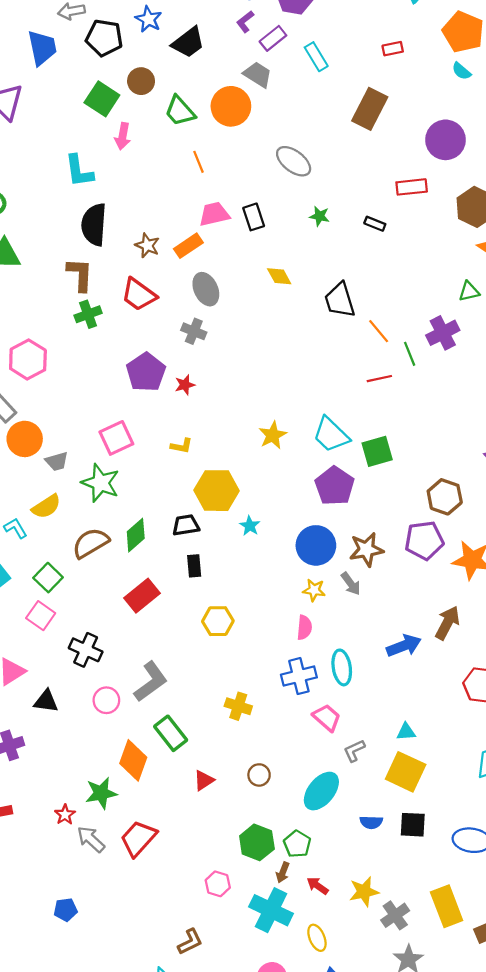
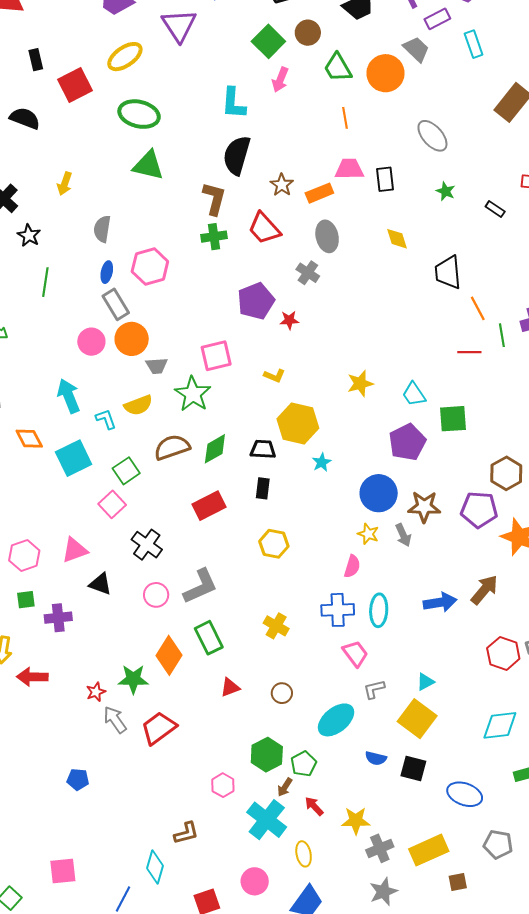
cyan trapezoid: (331, 435) -> (414, 394), size x0.7
cyan triangle: (406, 732) -> (425, 682), turned -36
yellow rectangle: (447, 906) -> (429, 850), turned 75

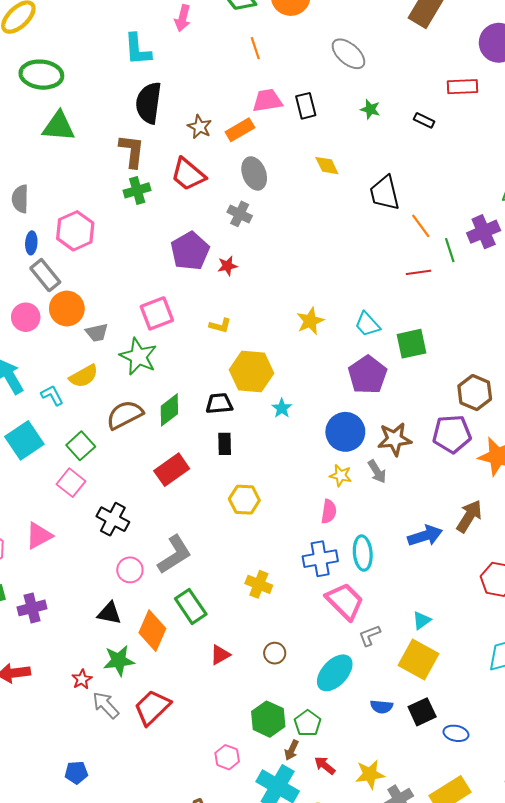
black triangle: (100, 584) -> (109, 613), moved
pink trapezoid: (355, 654) -> (345, 601), size x1.4
black square: (413, 769) -> (422, 712), turned -32
blue ellipse: (465, 794) -> (456, 733), moved, size x0.7

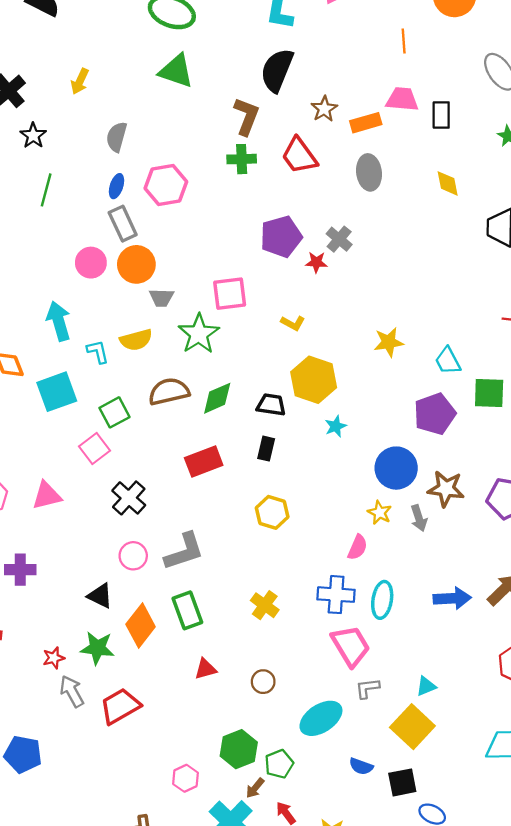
gray cross: (240, 214) -> (339, 239), moved
blue pentagon: (76, 772) -> (23, 754), size x1.5

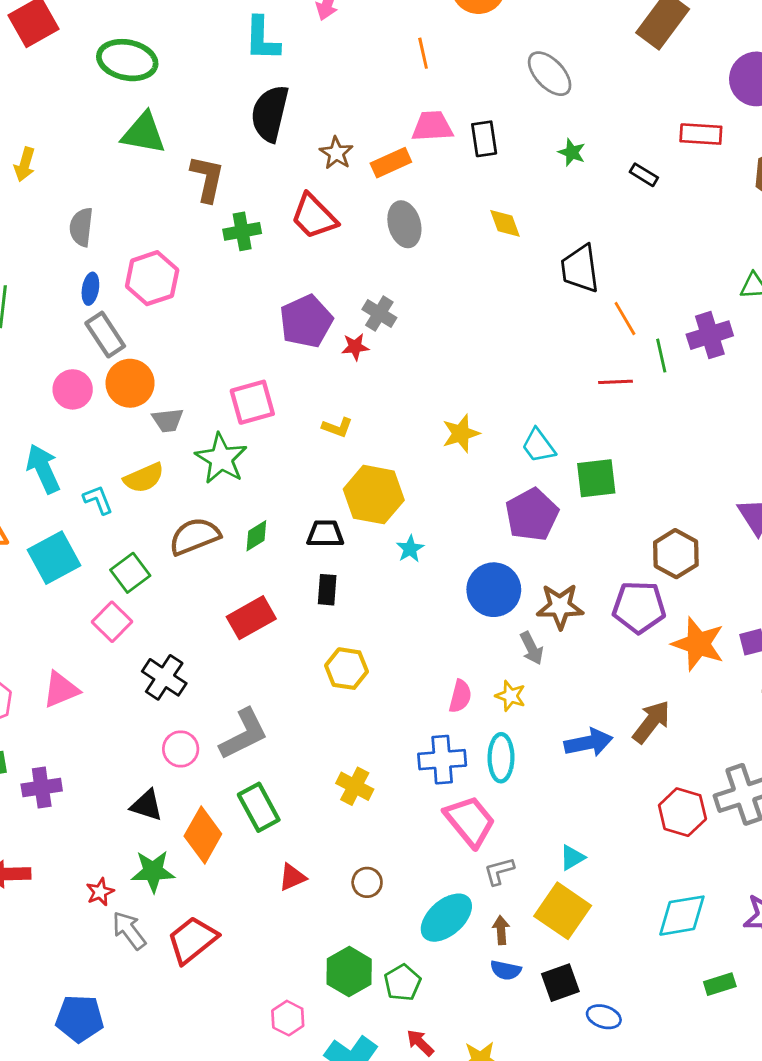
brown L-shape: (246, 116) -> (207, 179), moved
green diamond: (217, 398) -> (256, 536), size x0.7
yellow star: (380, 513) -> (510, 696), moved
brown arrow: (255, 788) -> (501, 930), moved, turned 145

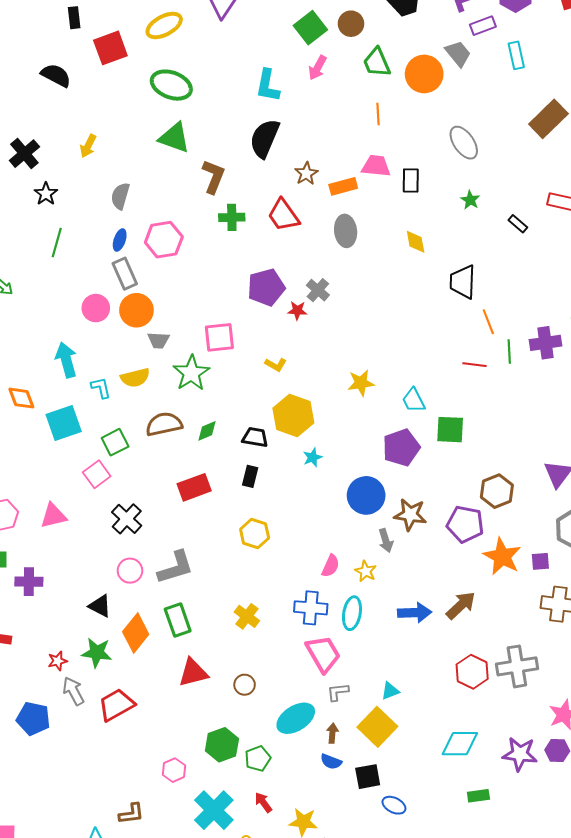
red triangle: (292, 877) -> (193, 673), size x1.5
blue pentagon: (80, 1018) -> (33, 719), moved

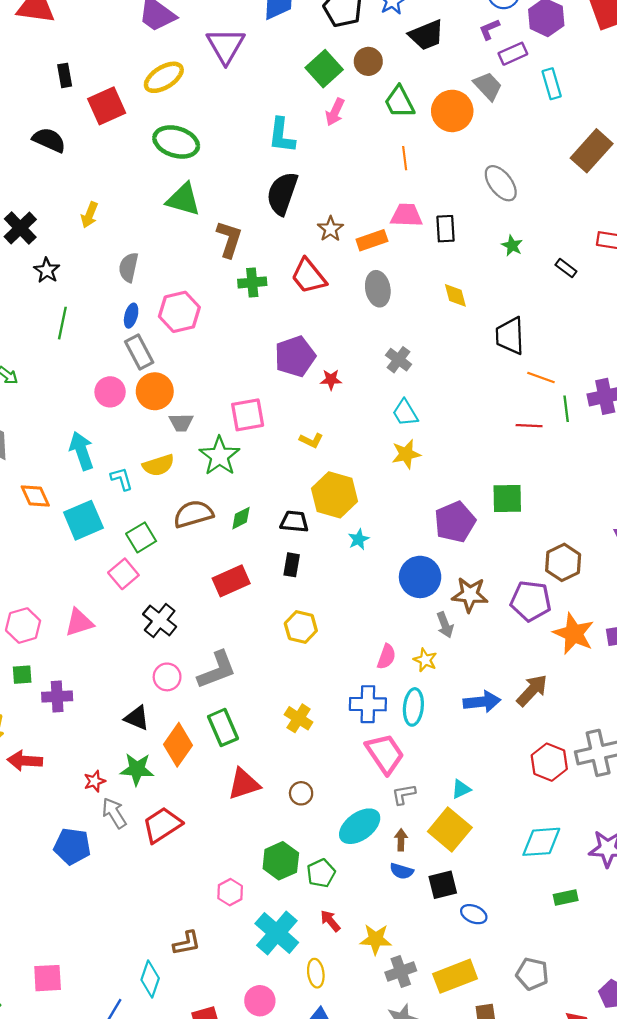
gray cross: (318, 290) -> (399, 360), moved
orange line: (488, 322) -> (541, 377), turned -45
cyan trapezoid: (414, 400) -> (405, 413), moved

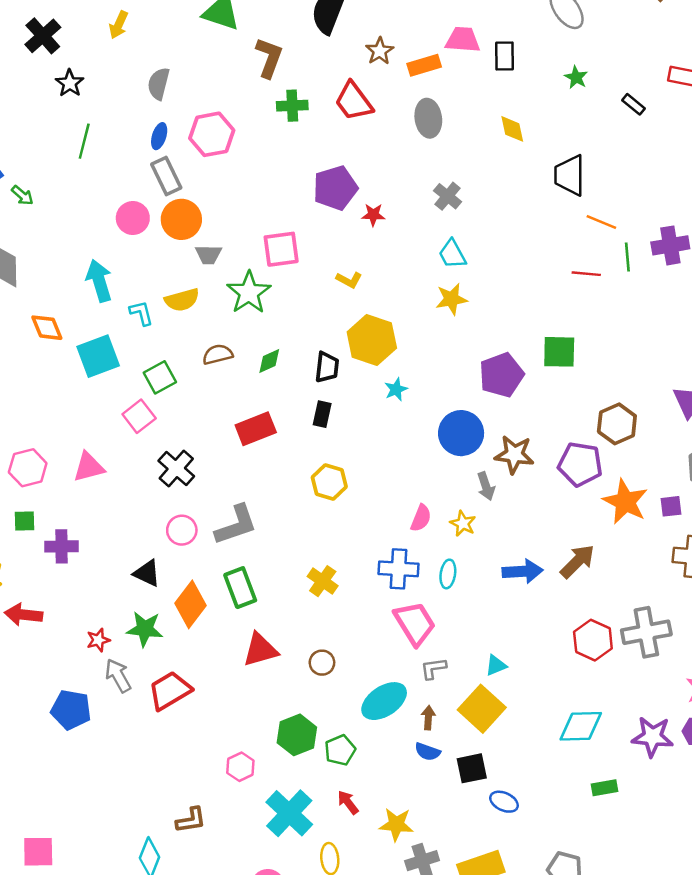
brown semicircle: (193, 514) -> (218, 354), size x0.7
black trapezoid: (294, 522) -> (327, 367), turned 88
cyan ellipse: (413, 707) -> (448, 574), size x0.7

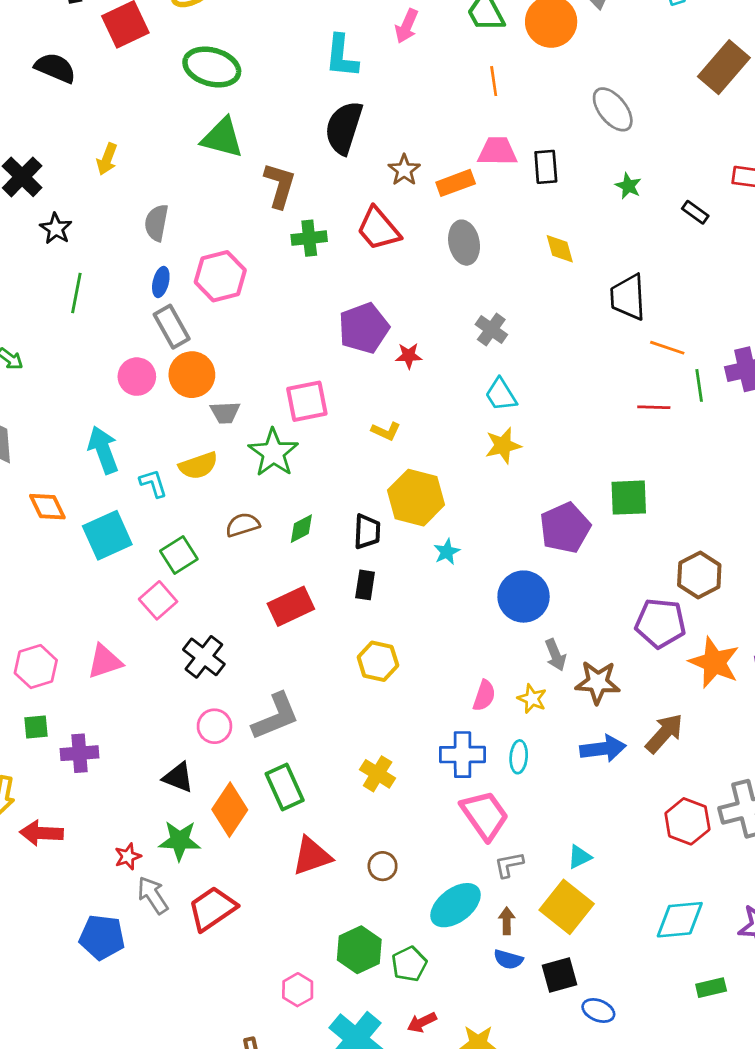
brown star: (514, 455) -> (598, 682), moved
red arrow: (348, 802) -> (422, 1022), turned -75

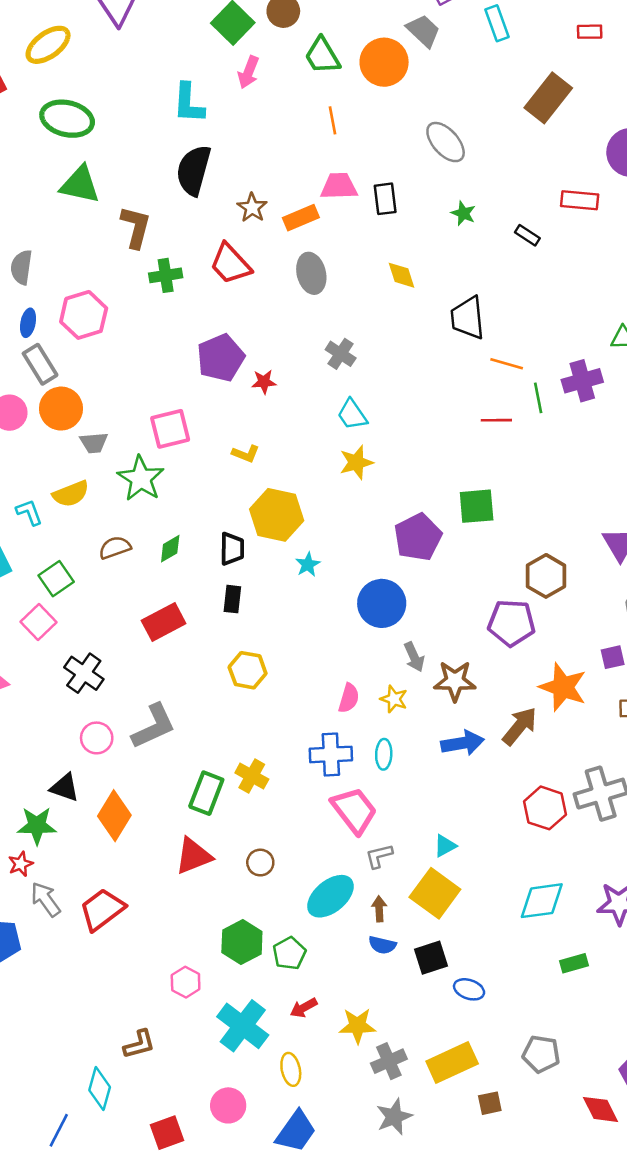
orange star: (714, 662) -> (563, 687), moved
green rectangle: (285, 787) -> (206, 793), moved, turned 48
green star: (180, 841) -> (37, 826), moved

